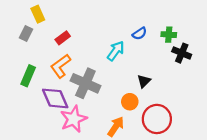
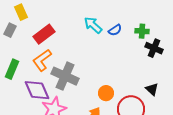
red rectangle: (63, 38) -> (44, 34), size x1.5
cyan arrow: (116, 51) -> (93, 25), moved, turned -84
black triangle: (144, 81) -> (152, 89), moved, turned -32

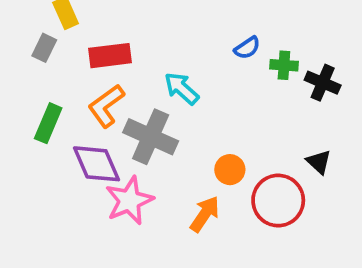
cyan arrow: (93, 25) -> (182, 88), moved
green cross: (142, 31) -> (284, 65), moved
red rectangle: (44, 34) -> (110, 56), turned 30

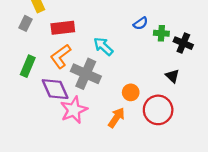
black triangle: (319, 162) -> (172, 76), moved

